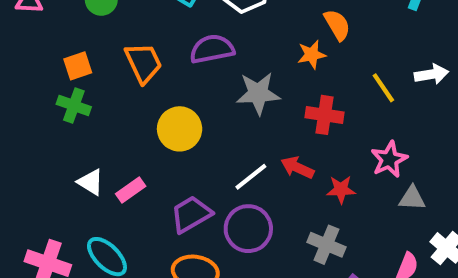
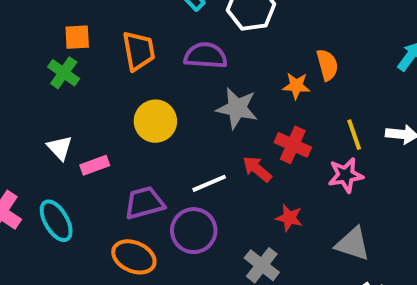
pink star: (389, 159) -> (346, 175), moved
red arrow: (297, 167) -> (257, 169), moved
gray triangle: (412, 198) -> (353, 244), size x1.4

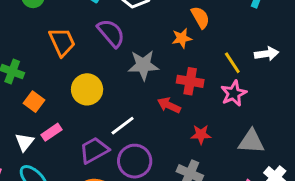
orange square: (77, 37) -> (34, 102), moved, turned -36
purple semicircle: (206, 56) -> (111, 33), turned 60
white triangle: (60, 148) -> (25, 142), moved, turned 36
white line: (209, 183) -> (123, 126), moved

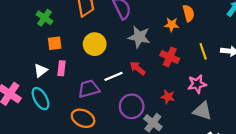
pink star: (234, 93) -> (197, 84), moved
orange square: (34, 102) -> (55, 43), turned 32
red arrow: (169, 105) -> (138, 68), moved
pink rectangle: (51, 132) -> (62, 68), turned -64
purple circle: (135, 161) -> (132, 106), moved

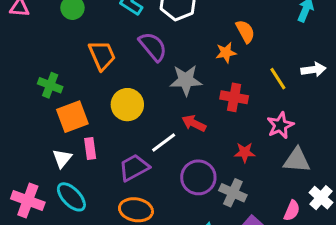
orange square: (55, 43) -> (72, 117), size x1.5

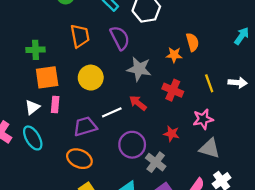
green cross: (50, 85) -> (36, 50), turned -36

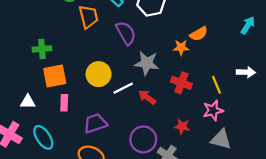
orange trapezoid: (80, 36) -> (88, 17), moved
orange semicircle: (192, 42) -> (199, 34), turned 78
yellow line: (209, 83) -> (217, 85), moved
white triangle: (32, 107) -> (28, 102), moved, turned 42
white line: (112, 112) -> (123, 88), moved

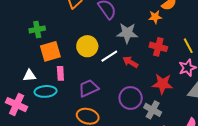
red star: (182, 126) -> (162, 84), size x1.5
cyan ellipse: (43, 137) -> (46, 91), moved, turned -55

